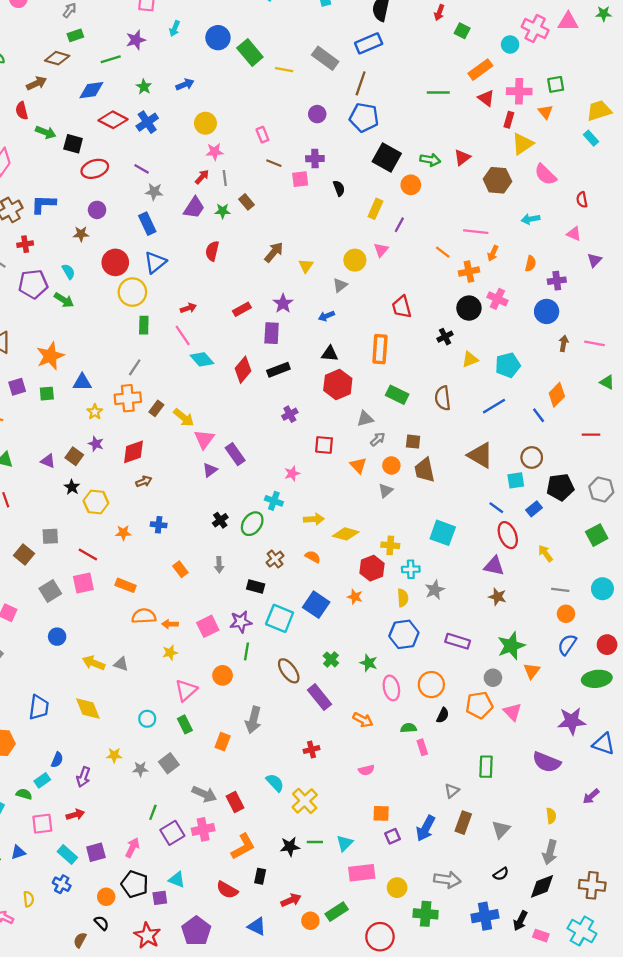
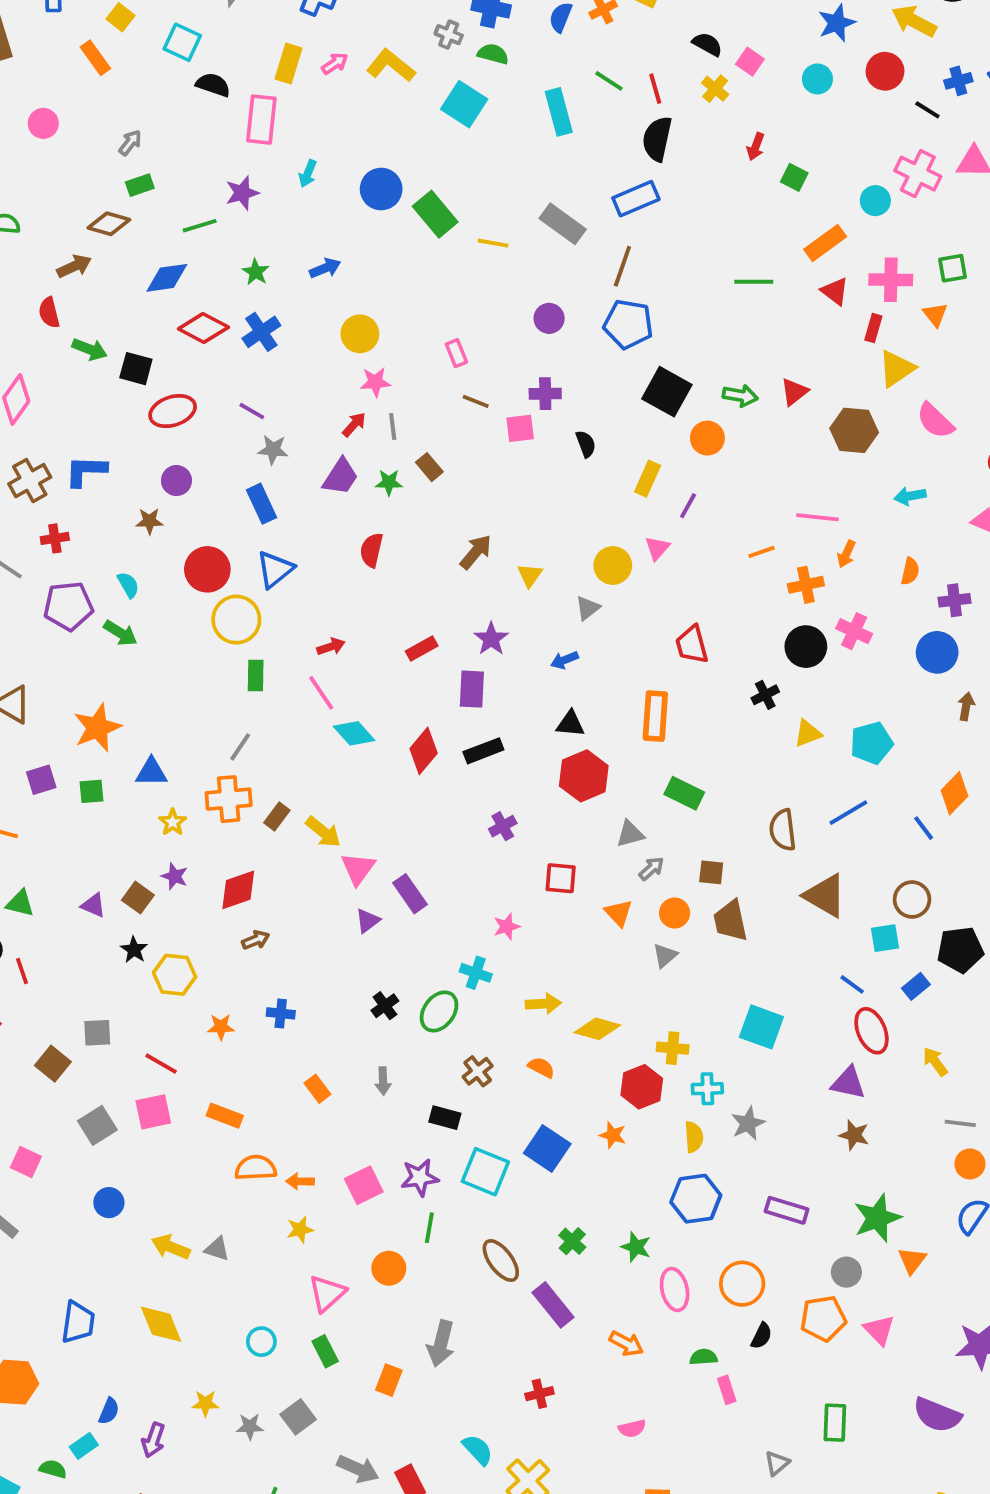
orange line: (443, 252) -> (761, 552), turned -56
brown semicircle: (443, 398) -> (783, 830), moved

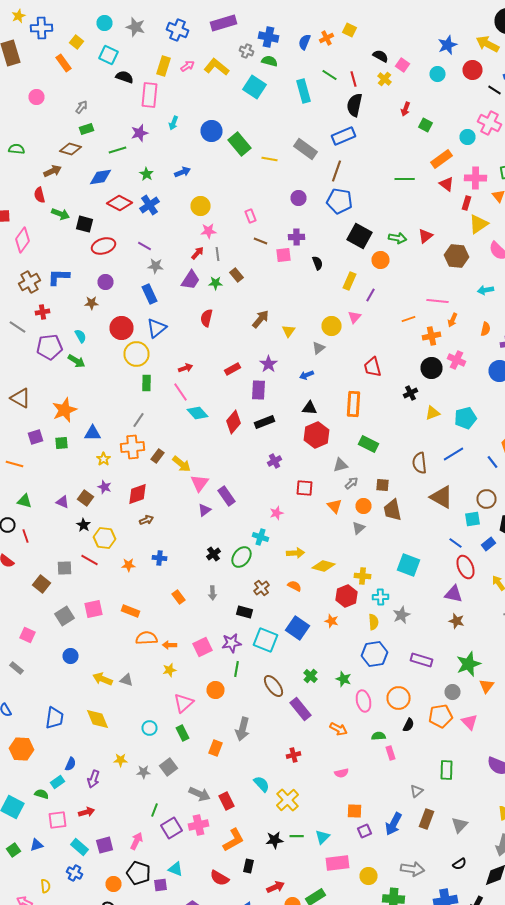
red line: (161, 1064) -> (90, 560), moved

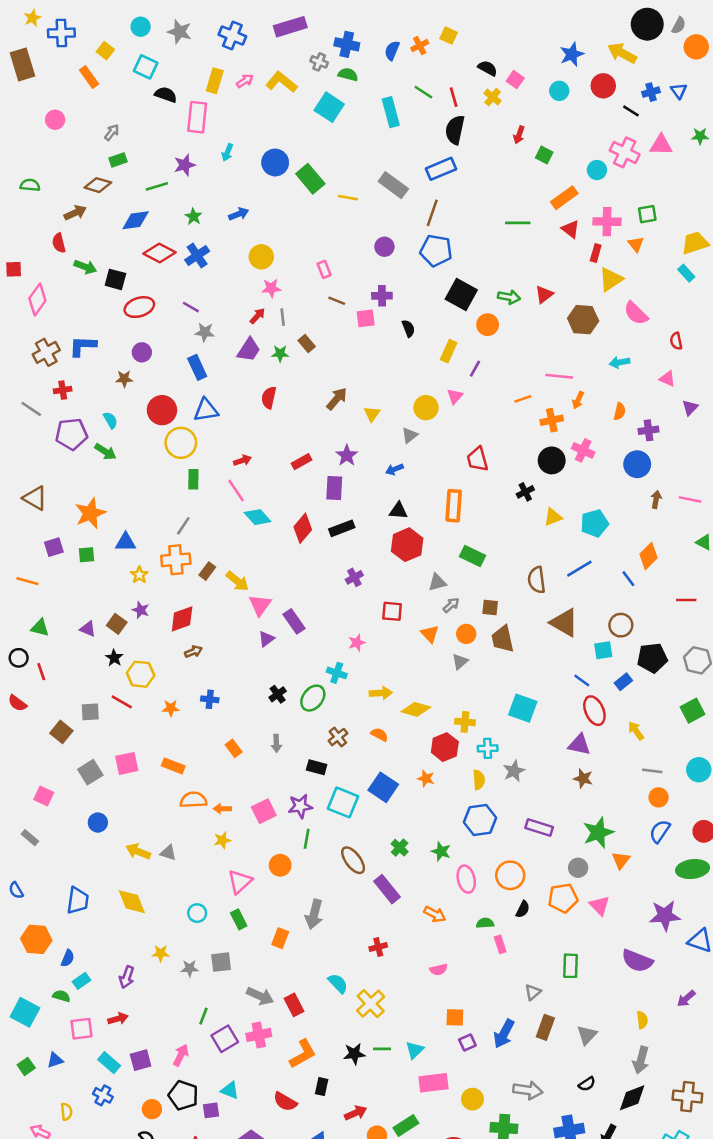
blue triangle: (156, 328) -> (206, 410), turned 30
blue semicircle: (70, 764) -> (68, 958), moved
gray square: (168, 767) -> (221, 962), turned 30

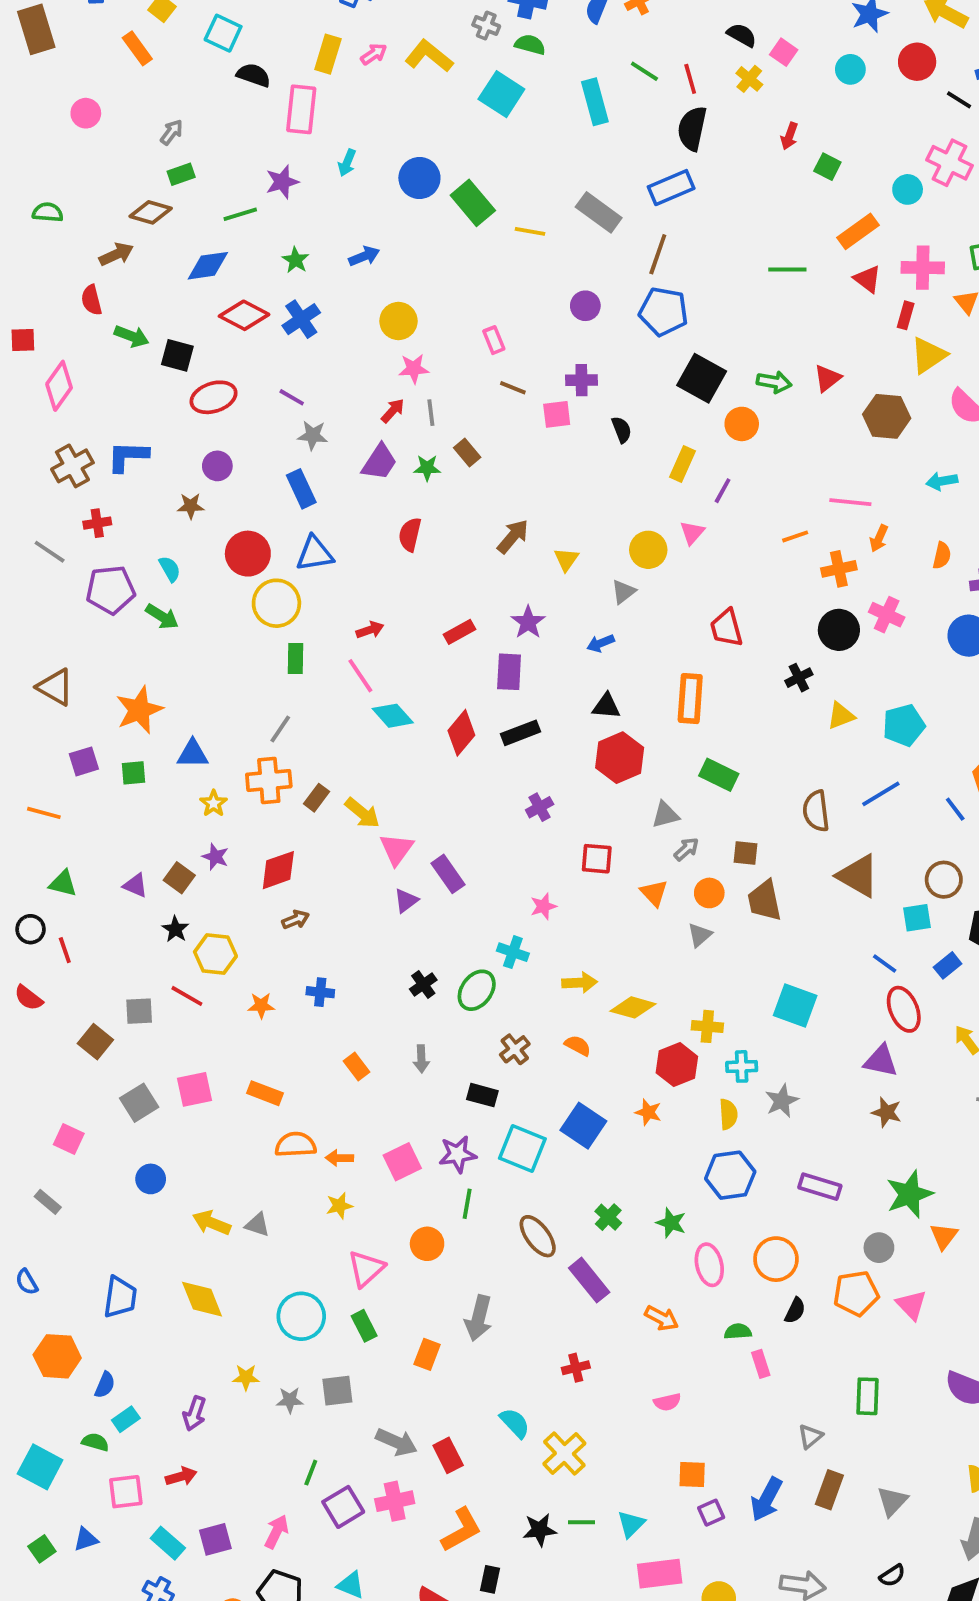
cyan circle: (197, 913) -> (301, 1316), size x1.6

